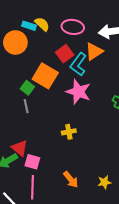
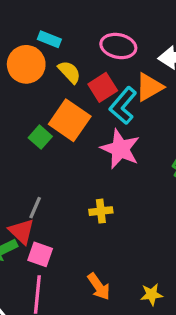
yellow semicircle: (42, 24) -> (69, 72), moved
gray line: (26, 106) -> (35, 208), moved, turned 32

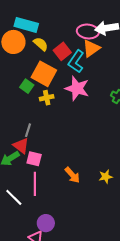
cyan rectangle: (49, 39) -> (26, 25), size x1.6
pink ellipse: (118, 46) -> (88, 31), moved
yellow cross: (101, 211) -> (47, 98), moved

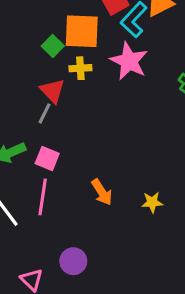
orange square: (44, 74) -> (82, 31), turned -35
red triangle: (21, 146) -> (52, 91), moved
purple circle: (46, 223) -> (73, 261), moved

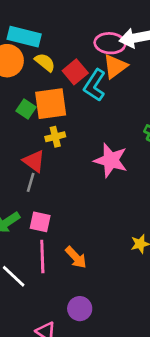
green square: (53, 46) -> (26, 109), moved
pink star: (129, 61) -> (111, 160), moved
orange arrow: (102, 192) -> (76, 257), moved

